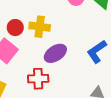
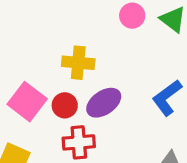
red circle: (15, 28) -> (65, 105), moved

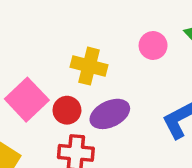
pink circle: (132, 16) -> (153, 46), moved

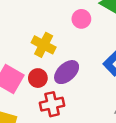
yellow cross: (89, 66) -> (44, 45), turned 30

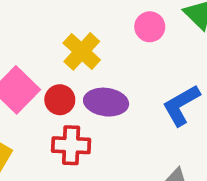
purple ellipse: (67, 72) -> (106, 102), turned 35

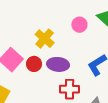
red cross: (71, 145) -> (70, 89), moved

